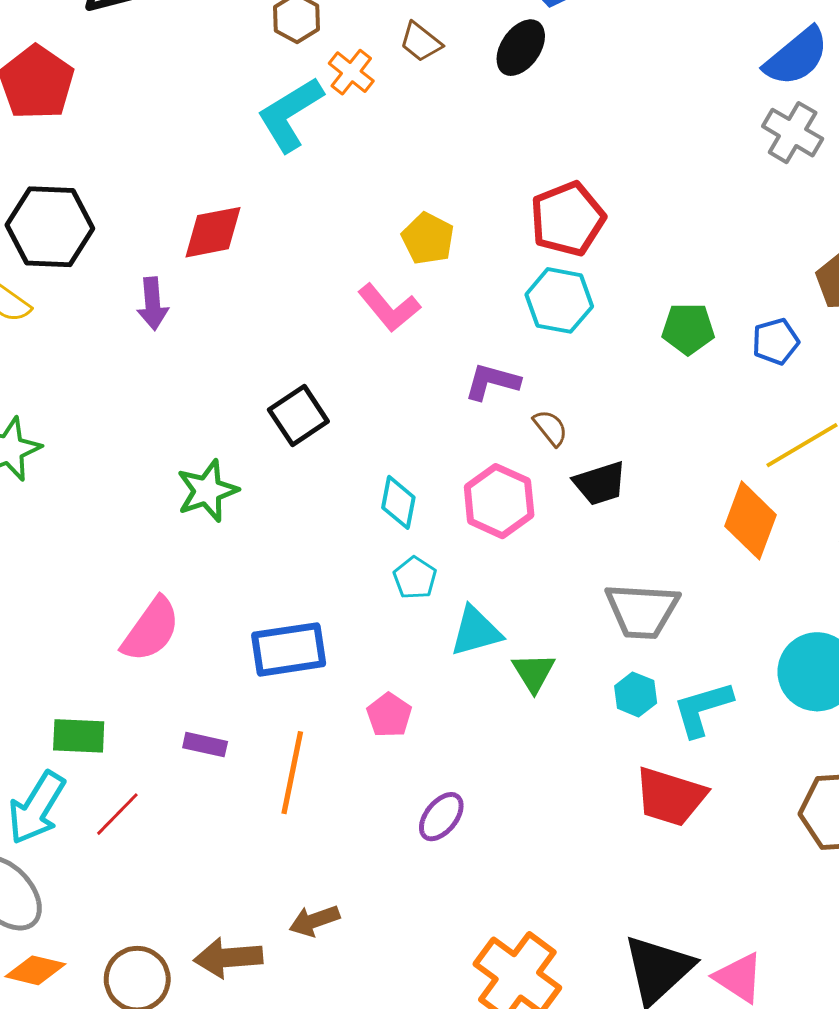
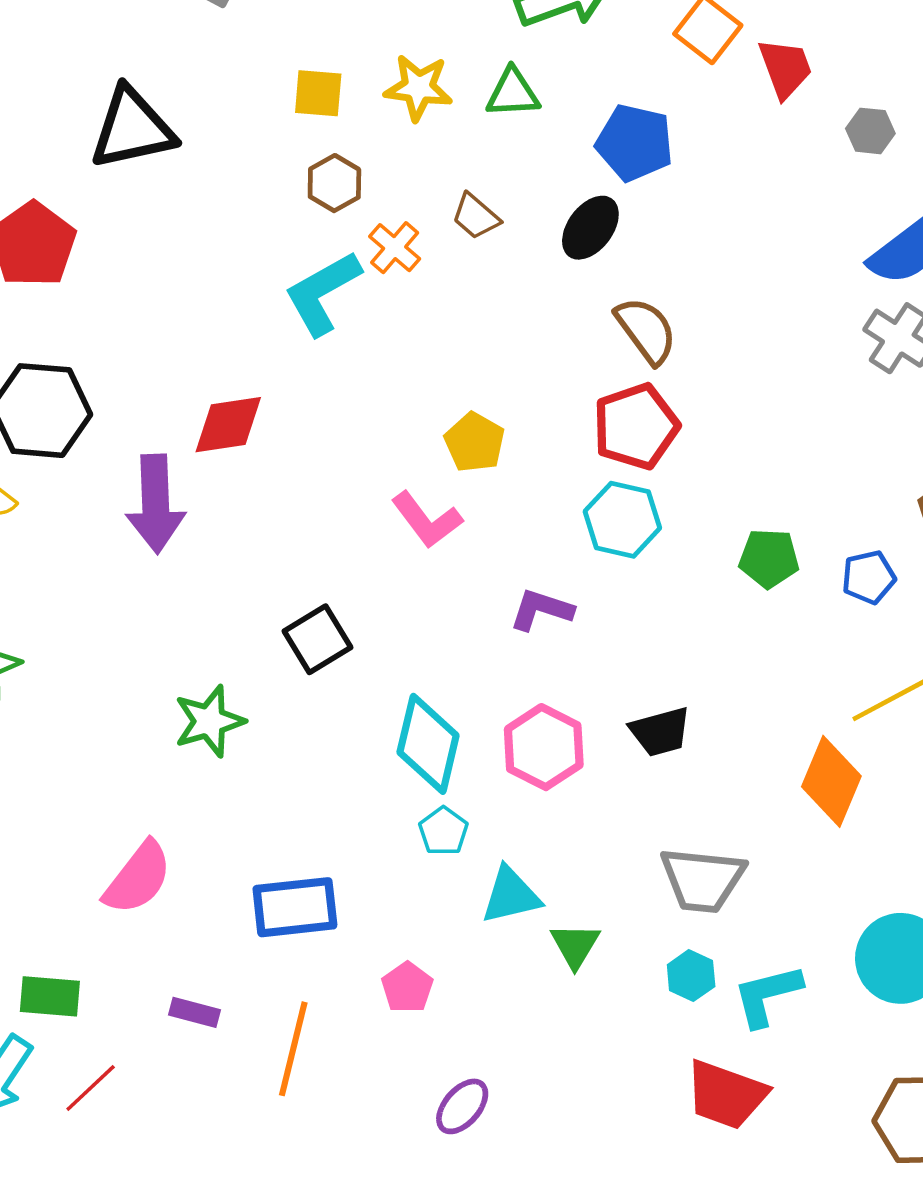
purple arrow: (153, 304) -> (156, 504), size x1.6
brown semicircle: (550, 428) -> (646, 330), moved, size x1.6
cyan diamond: (398, 502) -> (428, 744), size x1.6

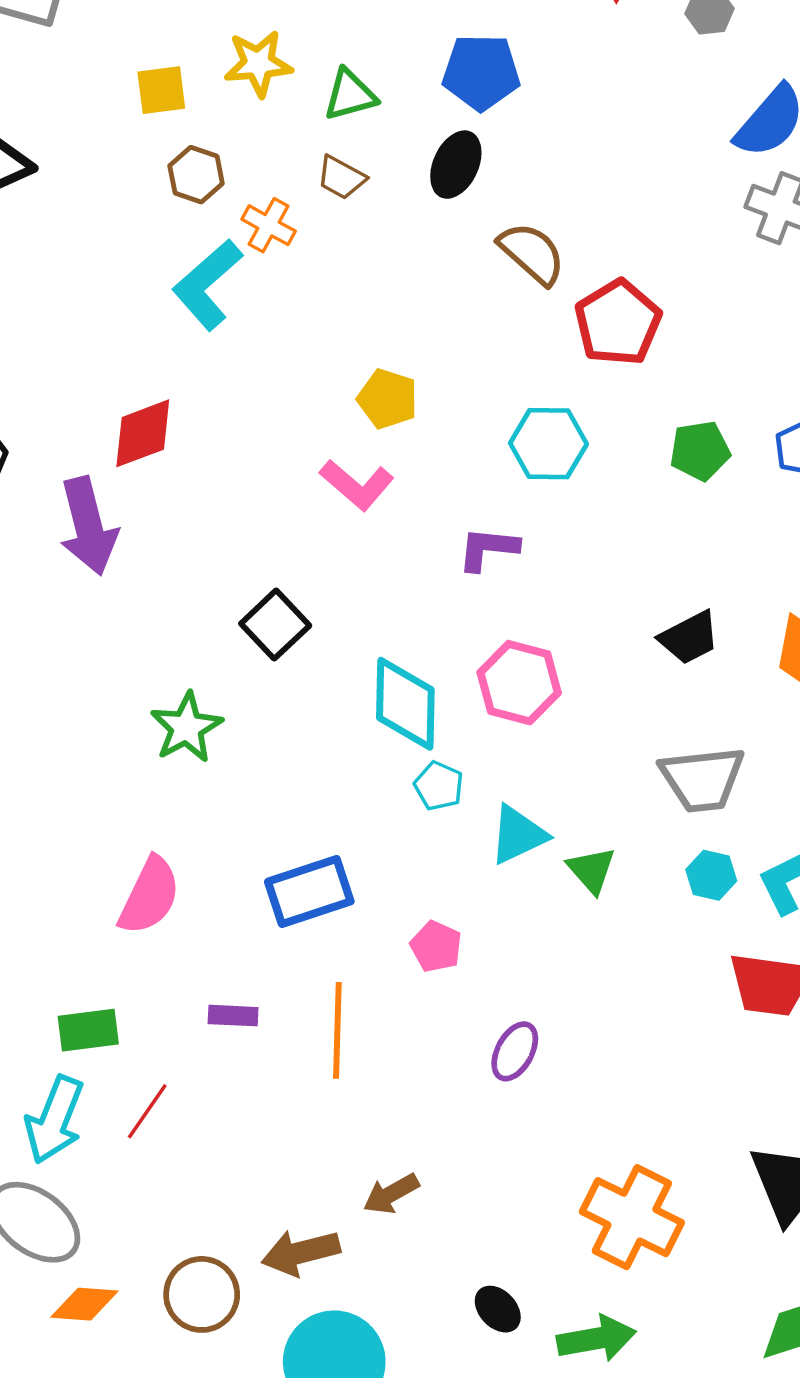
green triangle: (513, 93) -> (350, 95), moved
red pentagon: (636, 426) -> (618, 323), moved
black trapezoid: (660, 732) -> (689, 638), moved

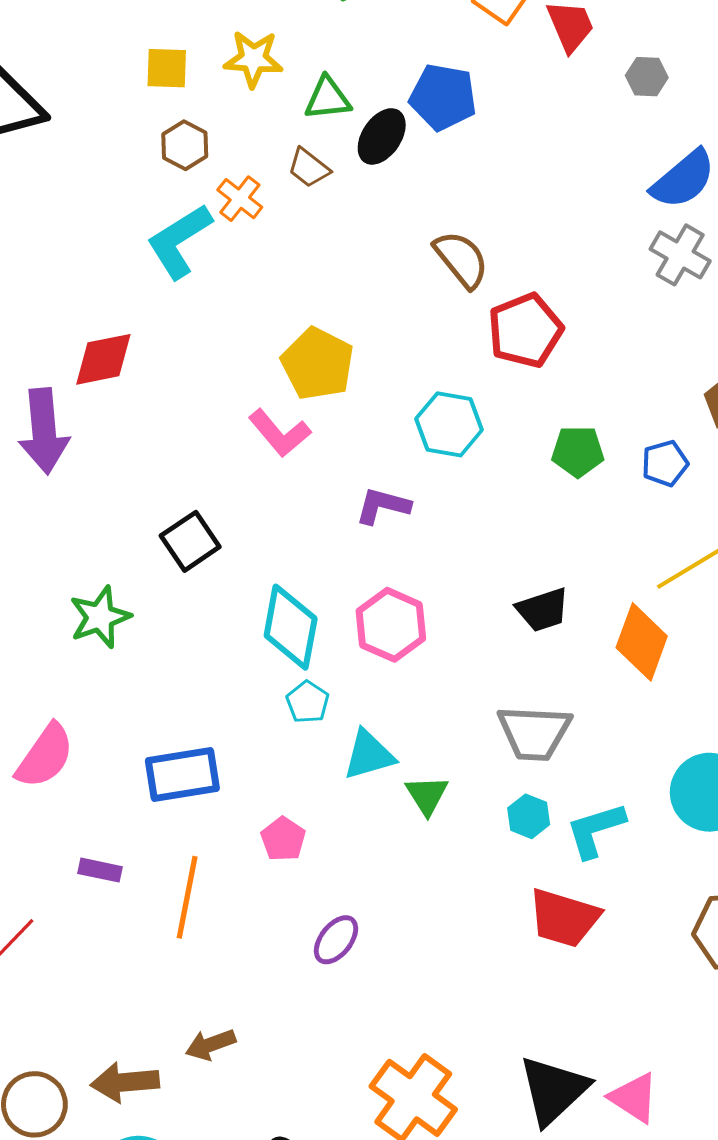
black ellipse: (456, 165) -> (382, 136), moved
yellow pentagon: (388, 399) -> (318, 364), size x1.4

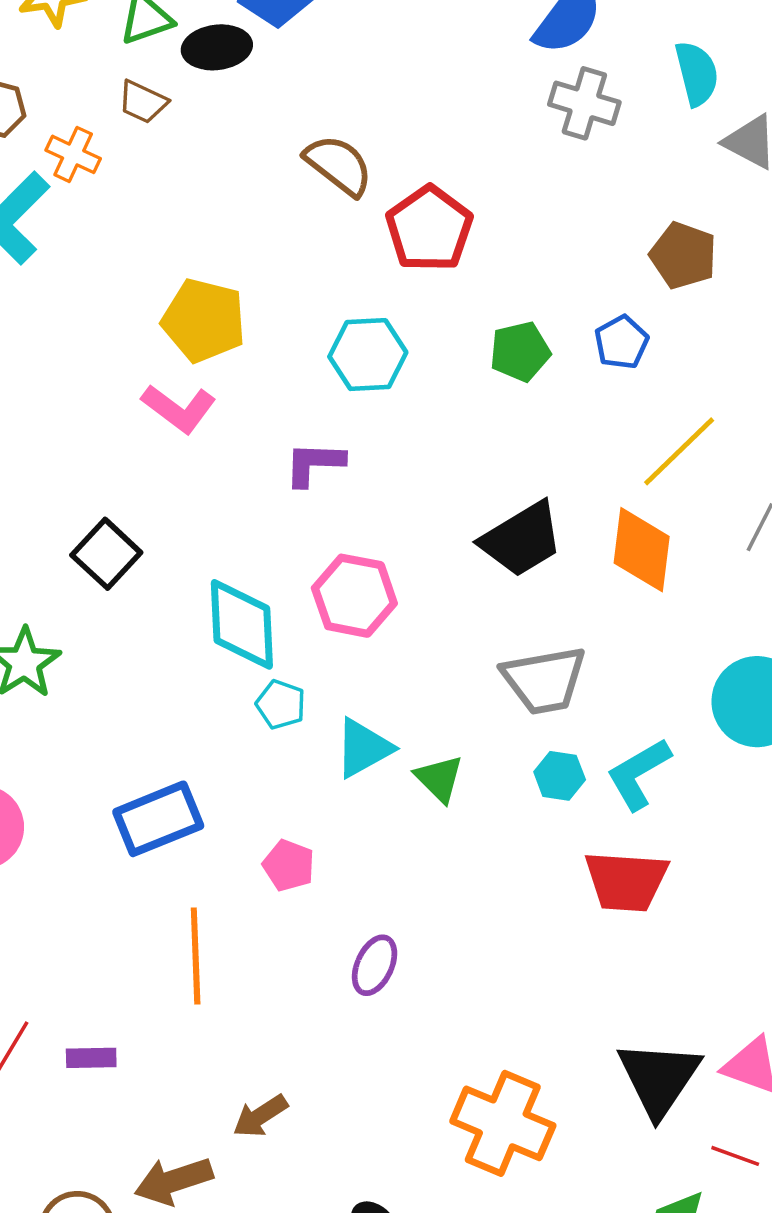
black ellipse: (382, 136) -> (217, 47), turned 62
black trapezoid: (543, 610) -> (522, 539), size x1.4
purple rectangle: (100, 870) -> (91, 1058), moved

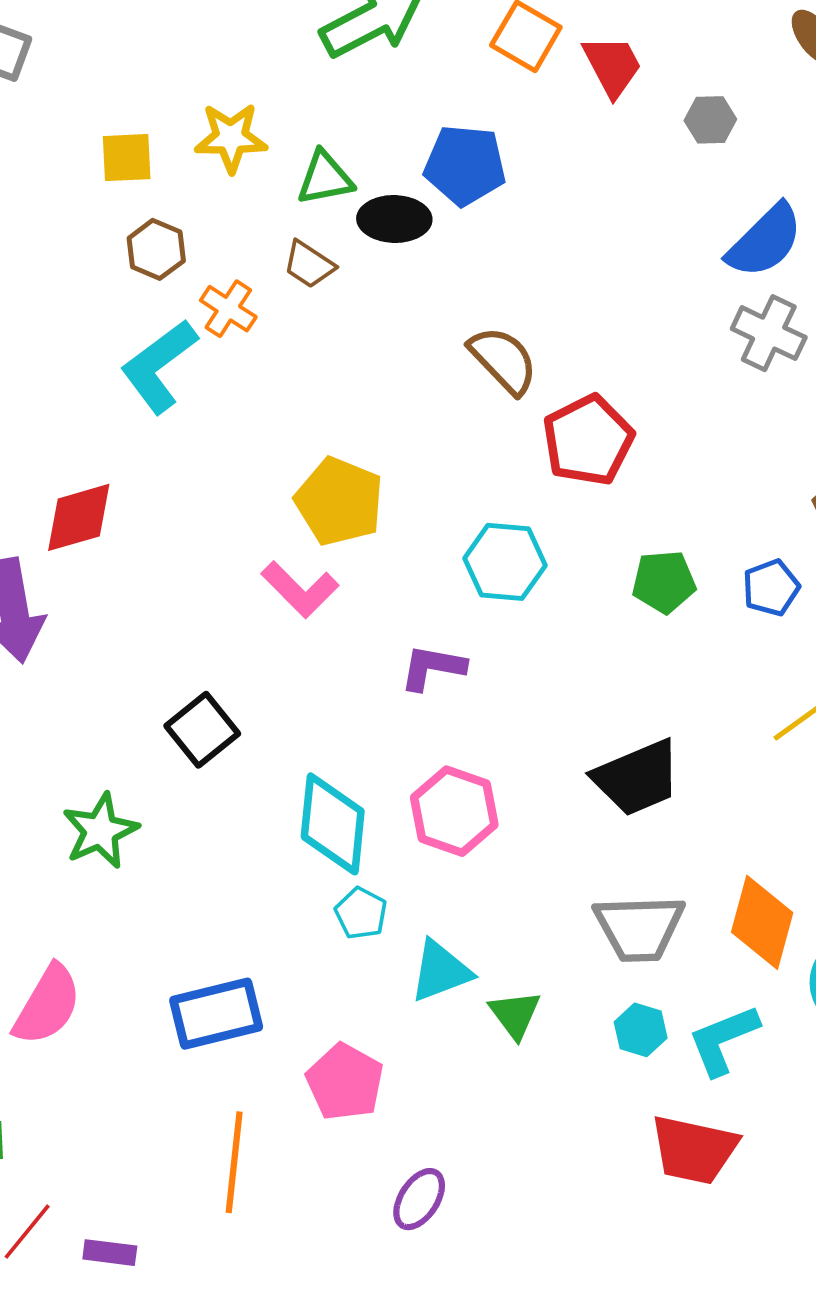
orange diamond: (642, 550) -> (762, 922), moved
pink pentagon: (289, 865) -> (345, 1082), size x1.4

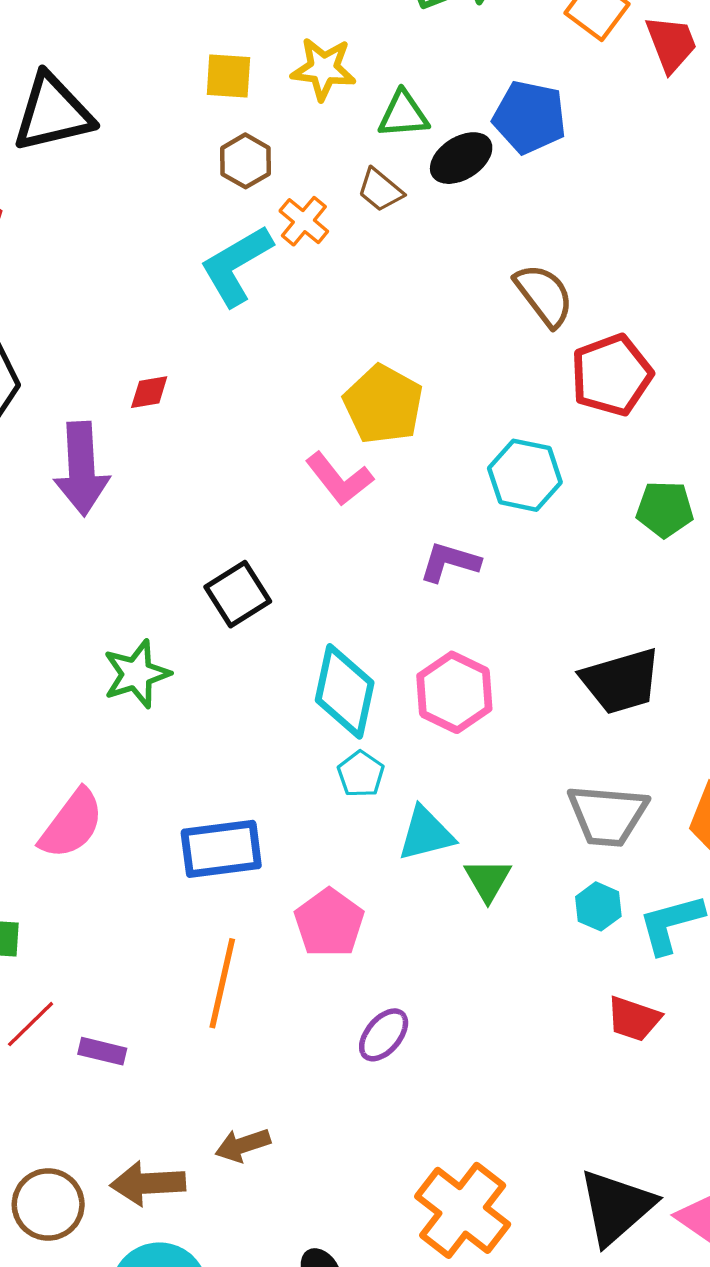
black ellipse: (394, 219) -> (461, 158), turned -40
red diamond: (79, 517) -> (149, 392), size x0.6
red trapezoid: (694, 1150) -> (634, 1019), size x0.7

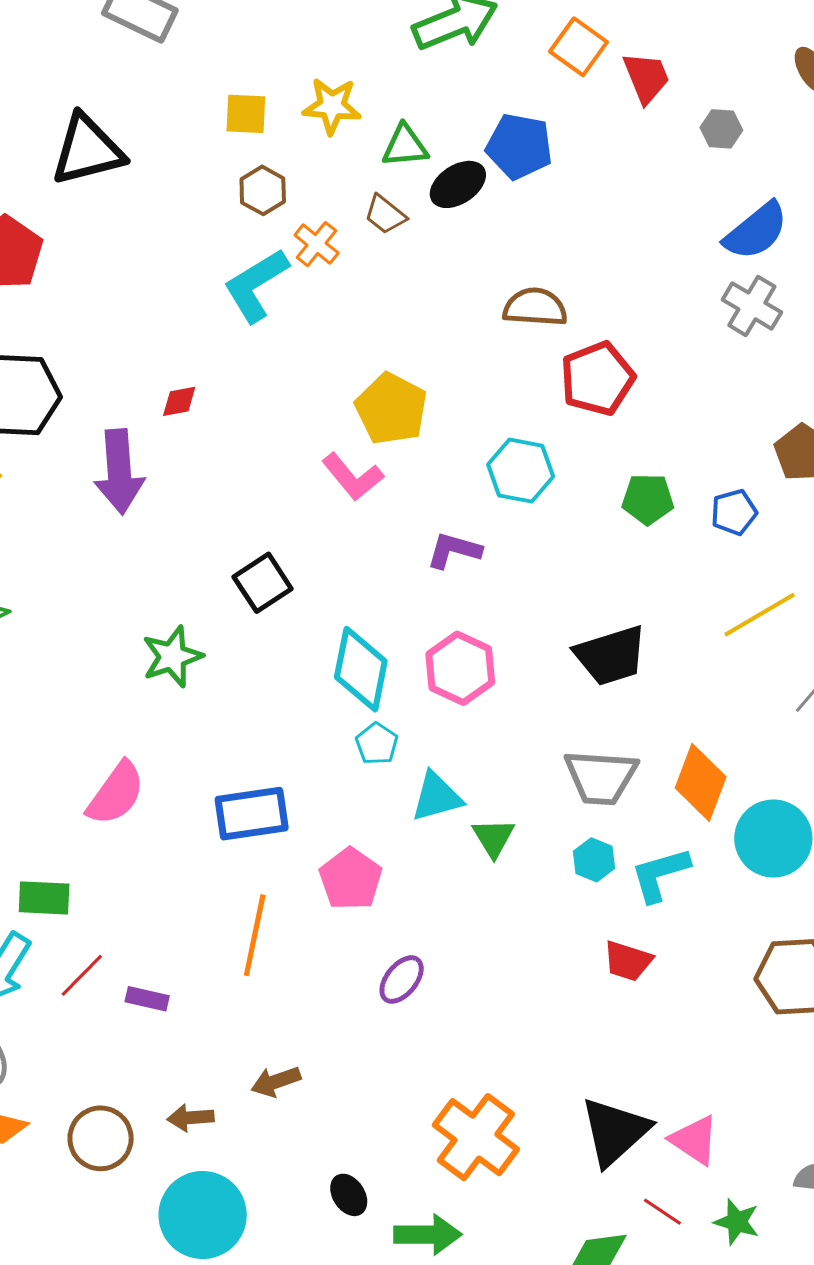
brown semicircle: (544, 295) -> (535, 307), turned -48
brown arrow: (148, 1183) -> (191, 1118), size x0.7

